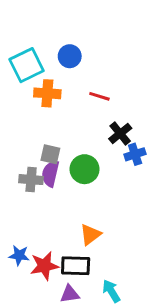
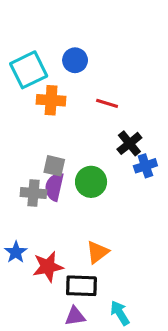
blue star: (19, 255) -> (16, 252), moved, turned 30
red star: (44, 266) -> (48, 267), moved

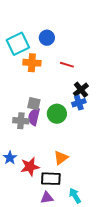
blue cross: (145, 166) -> (79, 103), moved

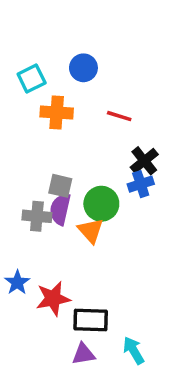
cyan square: (18, 44) -> (32, 79), size x0.7
orange triangle: (61, 158) -> (91, 231), moved, turned -35

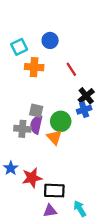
red line: (119, 116) -> (71, 69), turned 40

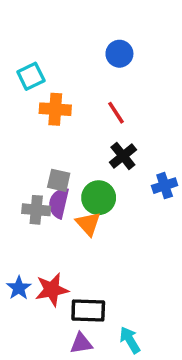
blue circle: (50, 40) -> (119, 54), moved
black cross: (86, 96) -> (123, 156), moved
blue cross: (84, 110) -> (165, 186), moved
blue star: (11, 168) -> (19, 288), moved

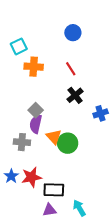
gray square: (59, 180) -> (36, 110), turned 32
green circle: (99, 198) -> (68, 143), moved
gray cross: (36, 210) -> (22, 142), moved

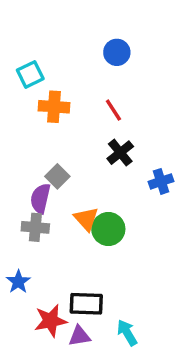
purple semicircle: (36, 124) -> (40, 198), moved
red star: (31, 177) -> (51, 321), moved

